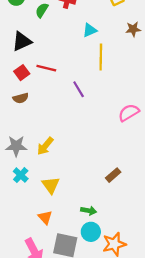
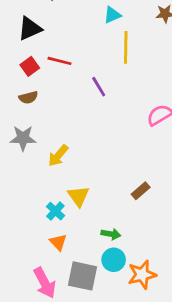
gray star: (16, 146) -> (23, 138), moved
cyan cross: (21, 175) -> (55, 211), moved
yellow triangle: (51, 185) -> (78, 196), moved

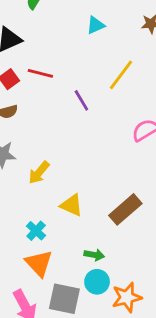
yellow line: (126, 47) -> (121, 75), moved, turned 36
brown rectangle: (141, 191) -> (125, 209), size x1.6
yellow triangle: (78, 196) -> (71, 205), moved, turned -30
orange triangle: (58, 242) -> (39, 263), size x1.5

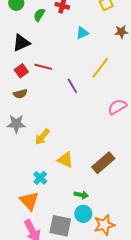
orange triangle: (39, 263) -> (29, 201), moved

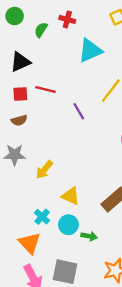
cyan triangle: (82, 33) -> (90, 50), size x1.6
red square: (21, 71) -> (20, 94), turned 32
cyan circle: (83, 214) -> (68, 225), moved

